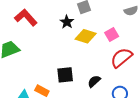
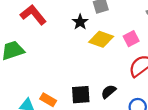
black square: (65, 75) -> (81, 95), moved

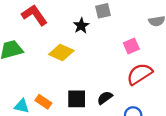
yellow diamond: (101, 39) -> (61, 52), moved

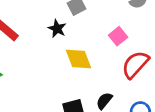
yellow diamond: (61, 52) -> (78, 59), moved, turned 60

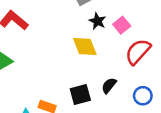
black star: (57, 29) -> (97, 21), moved

